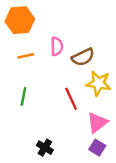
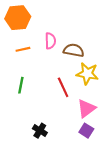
brown semicircle: (83, 57) -> (74, 50), turned -144

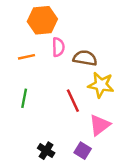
orange hexagon: (18, 18) -> (42, 20), moved
purple square: (86, 131) -> (83, 151), moved

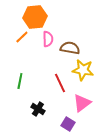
orange line: (27, 57) -> (22, 37), moved, turned -32
black cross: (46, 151) -> (38, 109), moved

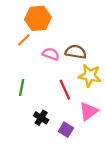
pink semicircle: (48, 39) -> (51, 54), moved, turned -70
purple square: (68, 124) -> (66, 130), moved

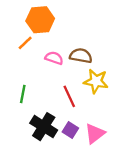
pink triangle: (89, 111) -> (95, 134), moved
black cross: (41, 118) -> (44, 127), size x1.6
purple square: (66, 130) -> (70, 130), moved

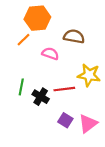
brown semicircle: (81, 56) -> (74, 36), moved
red line: (69, 96) -> (64, 89), turned -72
black cross: (44, 127) -> (41, 97), moved, size x0.7

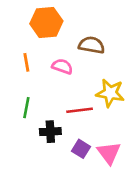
orange line: (23, 40) -> (26, 62), moved, turned -56
black cross: (41, 97) -> (50, 132), moved, turned -35
pink triangle: (88, 124) -> (109, 153), turned -30

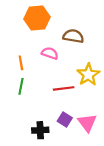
orange line: (26, 62) -> (21, 63), moved
yellow star: (110, 93) -> (88, 75), turned 30
black cross: (50, 132) -> (40, 130), moved

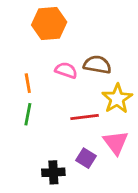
brown semicircle: (73, 36) -> (97, 65), moved
pink triangle: (87, 123) -> (116, 143), moved

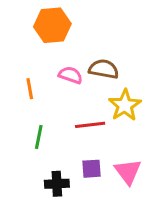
green line: (28, 114) -> (39, 137), moved
pink triangle: (116, 143) -> (128, 172), moved
purple square: (86, 158) -> (92, 169), turned -36

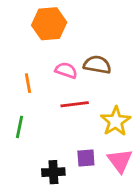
yellow star: (125, 105) -> (116, 121), moved
red line: (90, 125) -> (75, 104), moved
green line: (39, 137) -> (19, 127), moved

